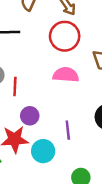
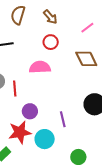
red circle: (65, 36) -> (51, 42), size x0.6
pink semicircle: (66, 75) -> (40, 67), moved

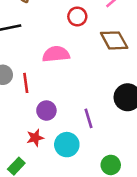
red circle: (51, 42) -> (77, 16), moved
red star: (20, 132) -> (35, 138), size x0.6

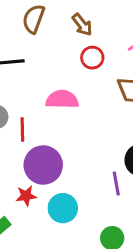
purple circle: (46, 111) -> (43, 165), size x1.6
purple line: (89, 118) -> (116, 184), moved

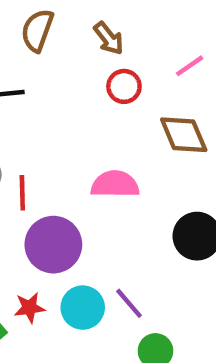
pink semicircle: (62, 99) -> (115, 184), moved
purple line: (116, 184) -> (129, 303), moved, turned -30
red star: (26, 196) -> (30, 308), moved

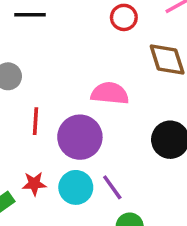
red line: (22, 193) -> (35, 121), moved
purple circle: (53, 245) -> (80, 137), moved

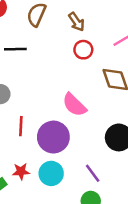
pink semicircle: (110, 93) -> (74, 105), turned -140
purple line: (112, 187) -> (93, 173), moved

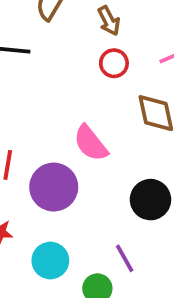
cyan circle: (51, 173) -> (50, 261), moved
purple line: (93, 173) -> (125, 258), moved

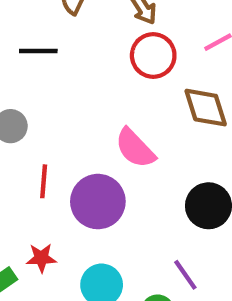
red circle: (114, 63) -> (153, 56), size x1.4

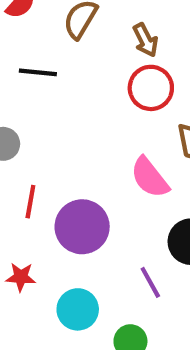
pink semicircle: (135, 148) -> (150, 177), moved
purple line: (185, 275) -> (150, 282), moved

